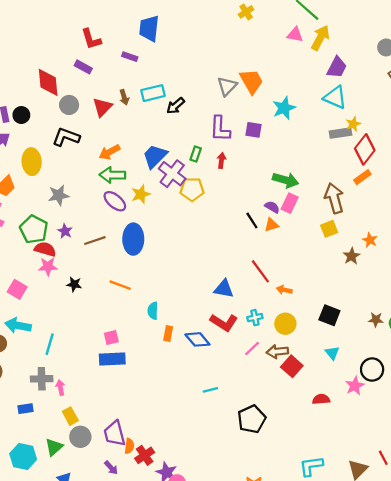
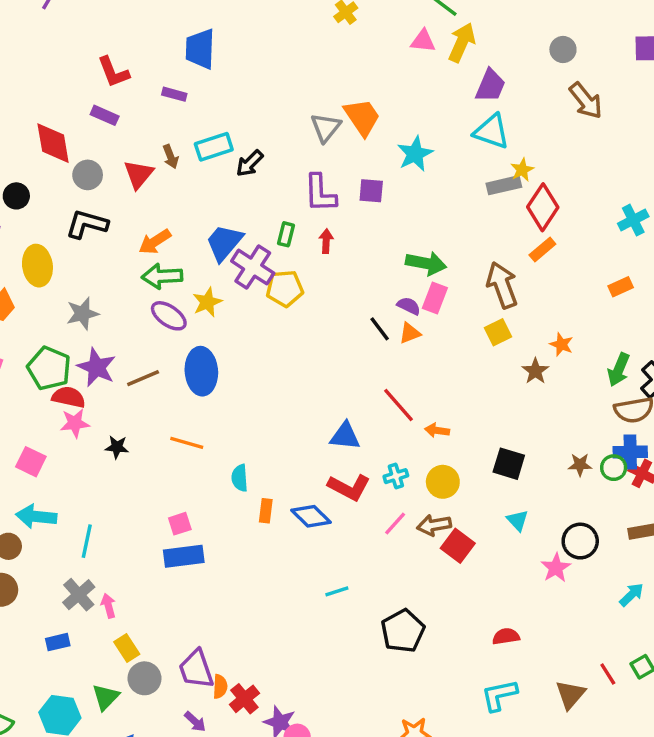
purple star: (65, 231) -> (97, 367), size x1.6
gray cross: (42, 379) -> (79, 595), turned -35
red semicircle: (321, 399) -> (506, 636), moved

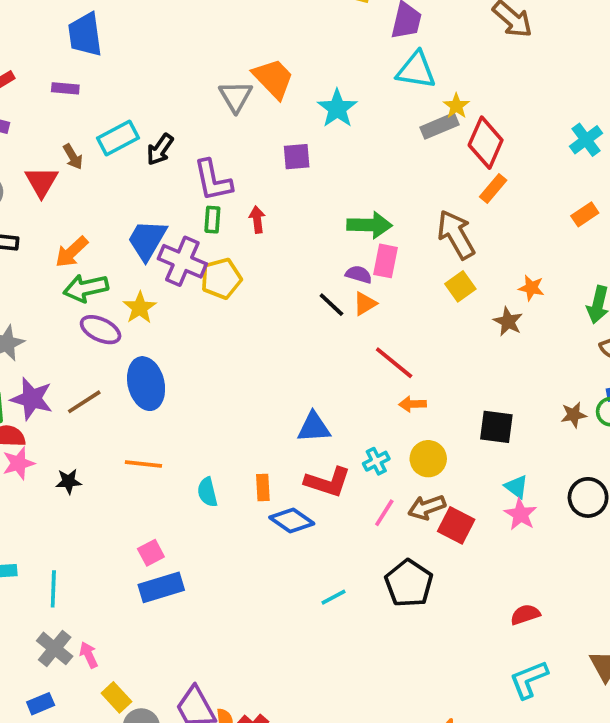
purple L-shape: (320, 193) -> (213, 180), moved
red line: (399, 405) -> (394, 363), moved
orange rectangle: (266, 511) -> (263, 487), moved
pink star: (556, 568) -> (520, 514), moved
black pentagon: (403, 631) -> (409, 583), moved

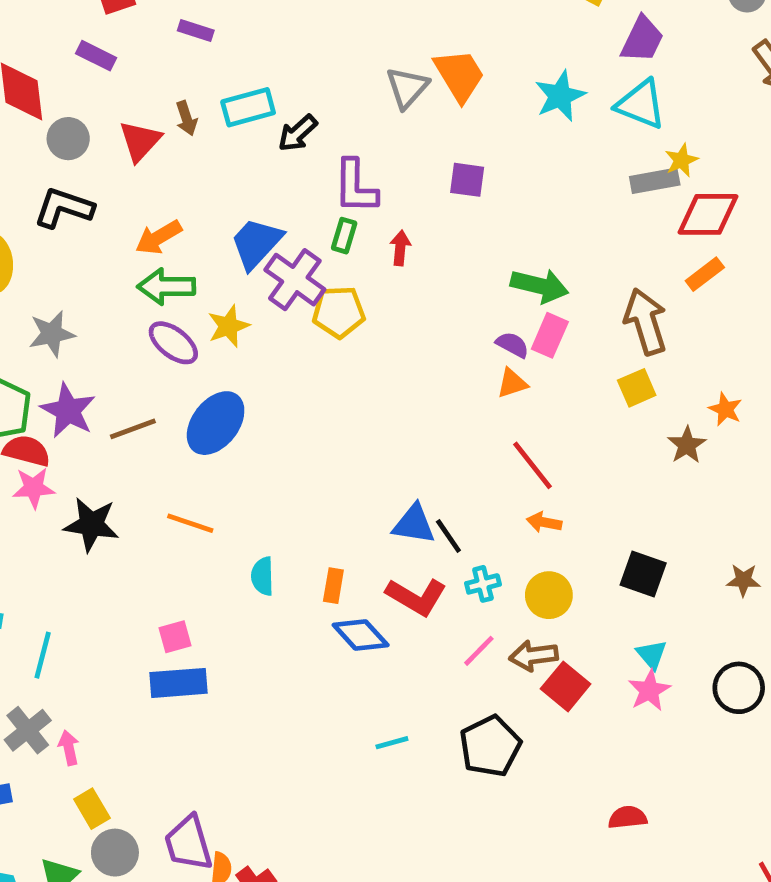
cyan star: (337, 108) -> (560, 96), moved
red diamond: (486, 143) -> (708, 214), turned 54
black line: (331, 305) -> (448, 536), moved
blue ellipse: (146, 384) -> (216, 423), turned 39
black star: (69, 481) -> (91, 524), size x1.6

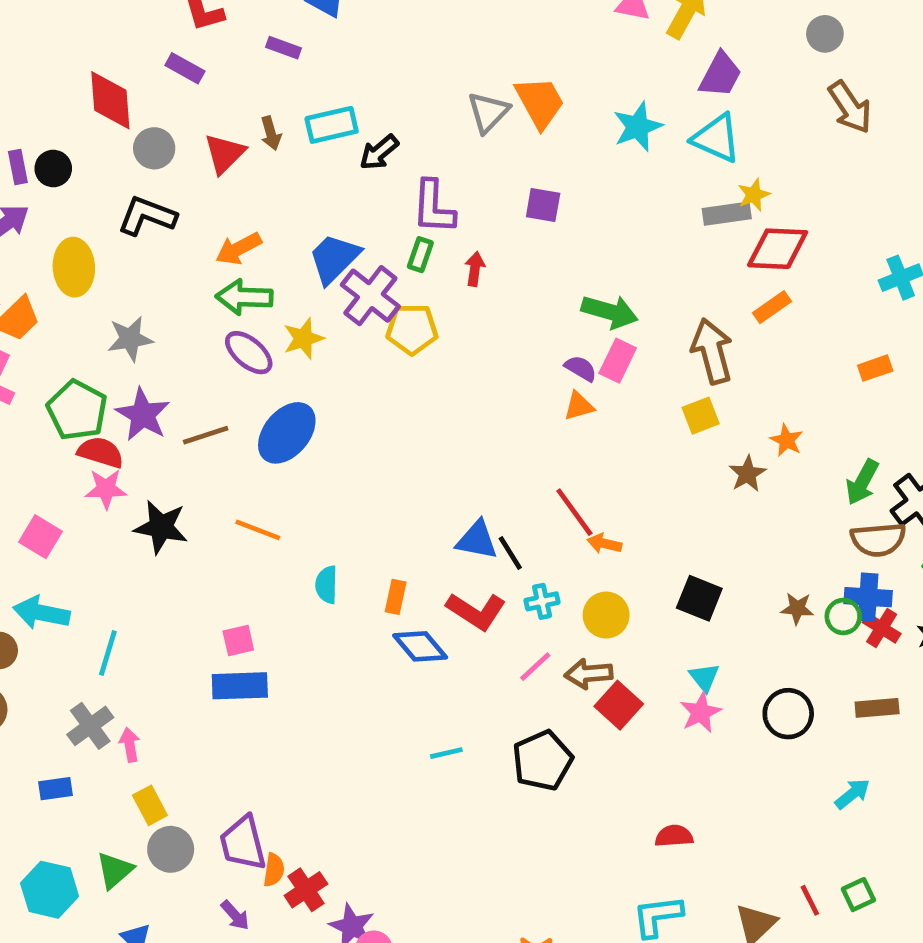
red line: (532, 465) -> (574, 512), moved

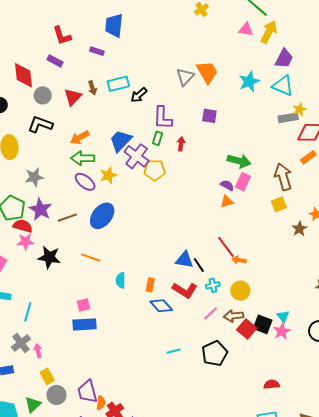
black square: (699, 598) -> (263, 324), moved

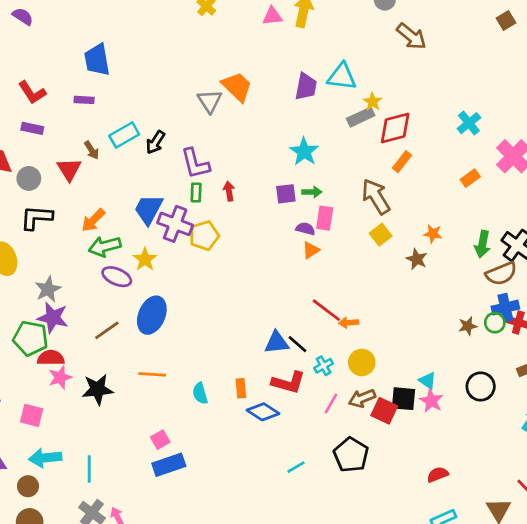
purple trapezoid: (284, 59) -> (306, 87), moved
cyan star: (249, 82) -> (304, 152), moved
purple square: (209, 116) -> (286, 194), moved
green arrow: (239, 161) -> (312, 192), size x0.6
purple star: (40, 209) -> (53, 318), moved

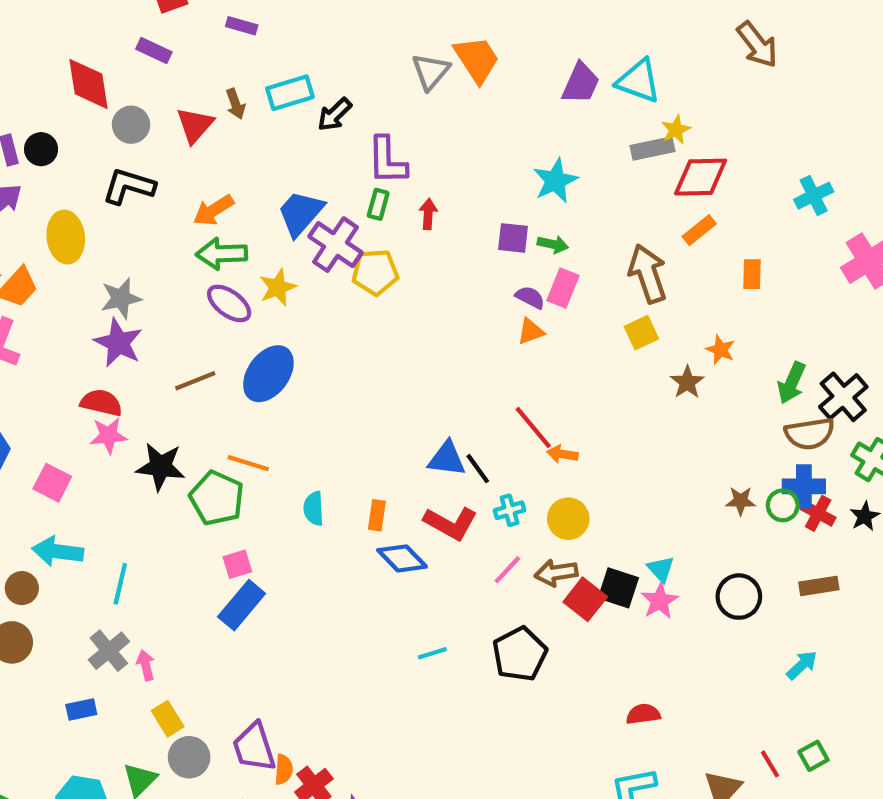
orange rectangle: (470, 178) -> (752, 274), moved, turned -66
green pentagon: (31, 338) -> (217, 498), moved
blue rectangle: (169, 465) -> (242, 605), turned -44

